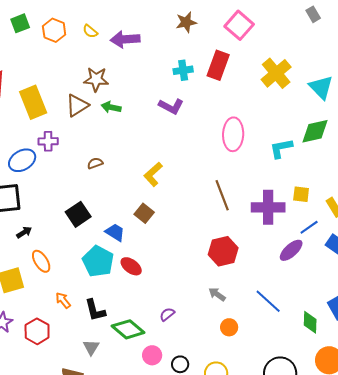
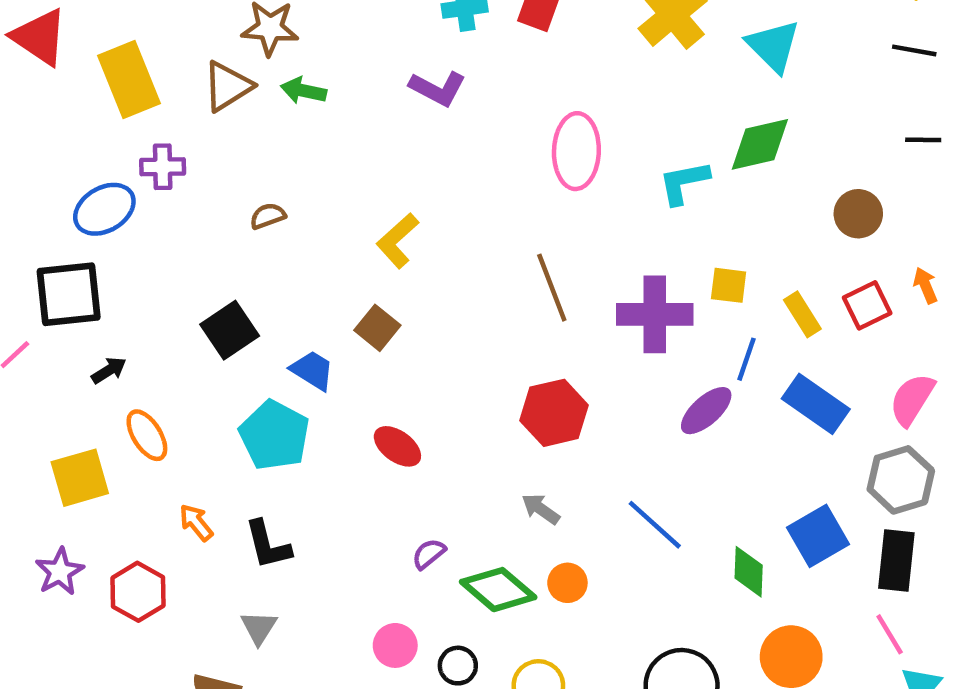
blue line: (309, 227) -> (746, 359), turned -36
red ellipse: (131, 266) -> (397, 446), moved
green diamond: (128, 329) -> (498, 590), moved

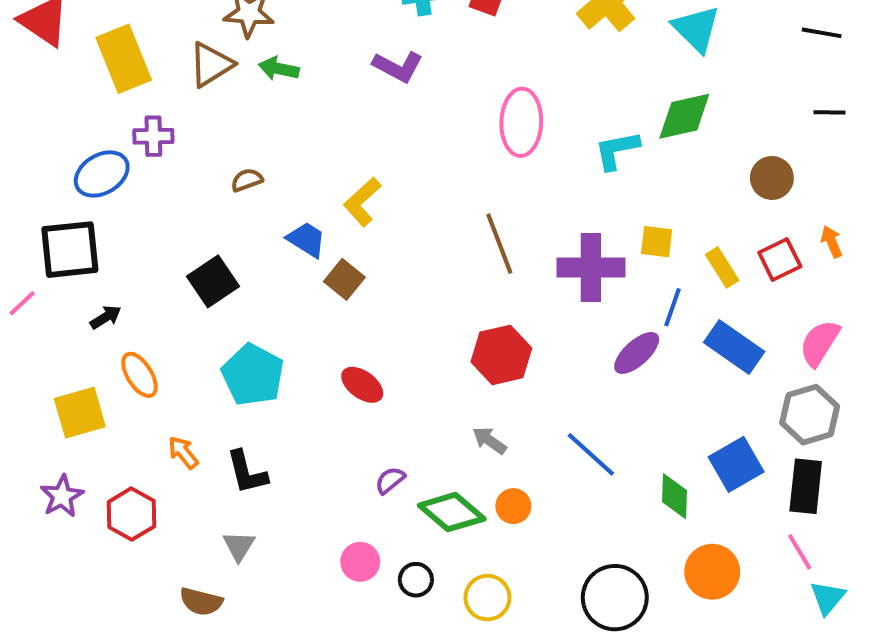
blue trapezoid: (312, 370) -> (307, 240), moved

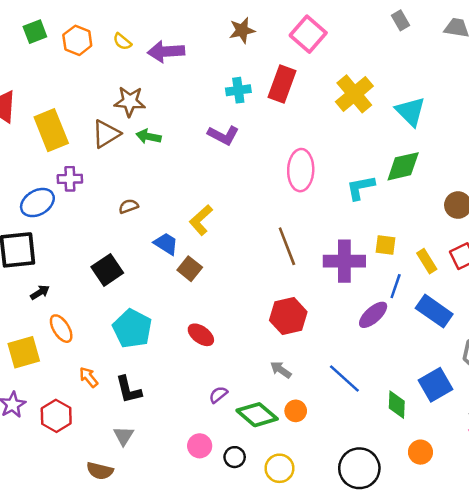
orange circle: (712, 572) -> (420, 452), size x0.7

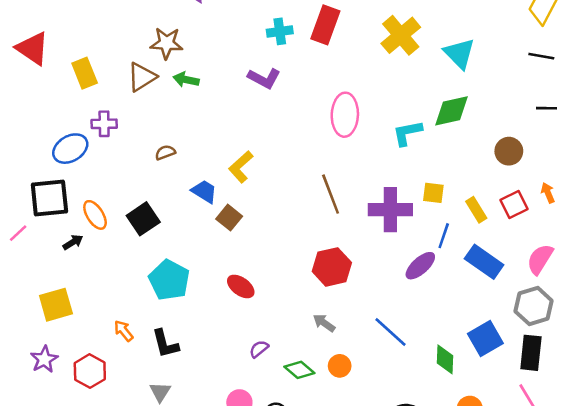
yellow rectangle: (51, 130) -> (85, 73), size x0.7
orange ellipse: (61, 329) -> (95, 215), moved
green diamond: (257, 415) -> (299, 370), size x0.7

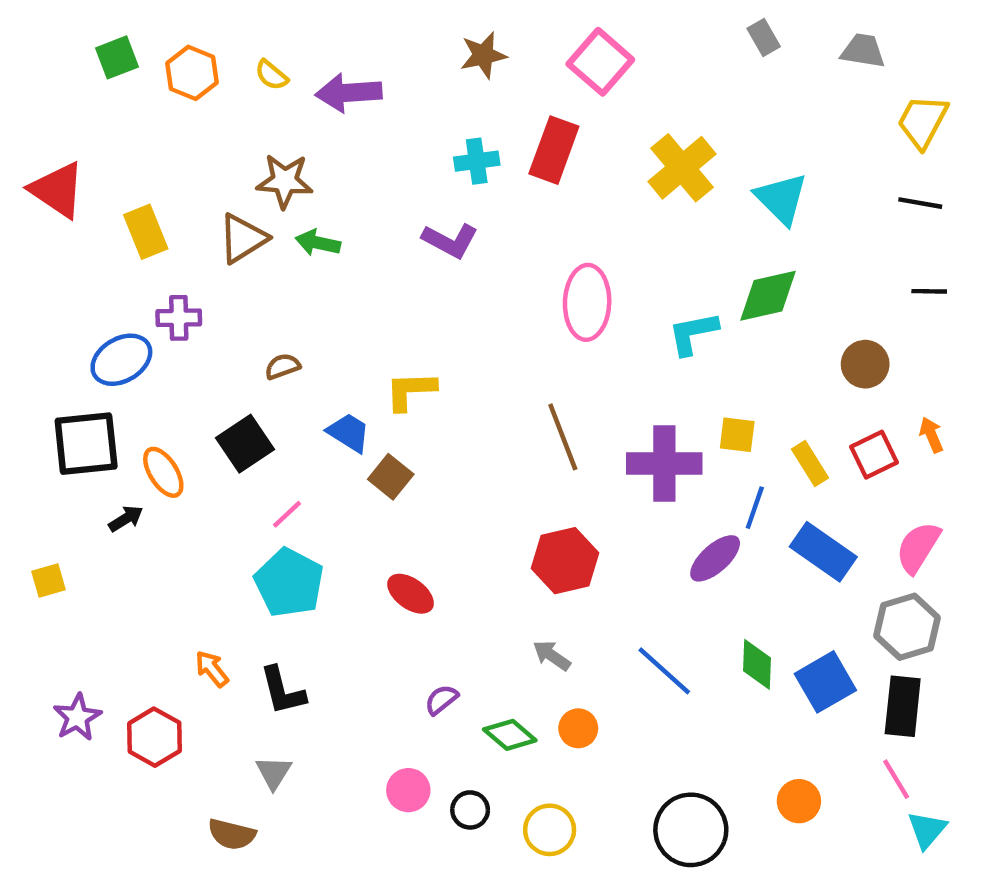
yellow L-shape: (241, 167) -> (411, 391), turned 40
black square: (143, 219) -> (245, 444), moved
pink line: (18, 233) -> (287, 514), moved
yellow square: (56, 305) -> (49, 580), moved, size x0.6
green diamond: (445, 359) -> (757, 664), moved

